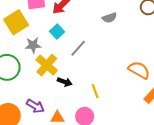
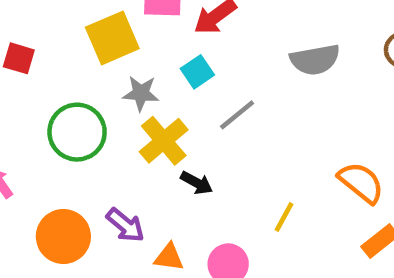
gray semicircle: (109, 18) -> (315, 60), size x1.5
yellow line: (95, 91) -> (284, 217), moved, turned 40

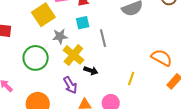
cyan square: (197, 72) -> (83, 23), turned 32
gray line: (237, 115) -> (103, 38), turned -54
purple arrow: (125, 225) -> (70, 85), moved, turned 30

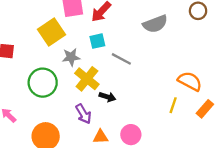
gray line: (103, 38) -> (121, 59), turned -48
yellow line: (131, 78) -> (173, 105), moved

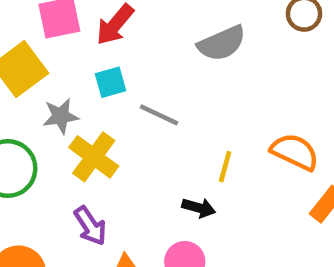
black arrow: (107, 97) -> (199, 208), moved
yellow line: (173, 105) -> (225, 167), moved

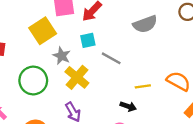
gray star: (61, 116) -> (62, 56), turned 30
yellow line: (225, 167) -> (143, 86), turned 63

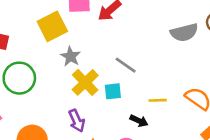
gray semicircle: (145, 24) -> (184, 32), moved
cyan square: (88, 40) -> (113, 91), moved
green circle: (33, 81) -> (19, 78), moved

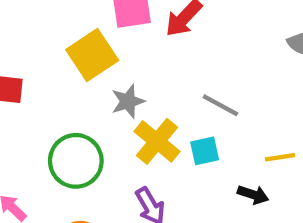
gray star: (70, 56) -> (128, 101), turned 30
green circle: (19, 78) -> (76, 161), moved

